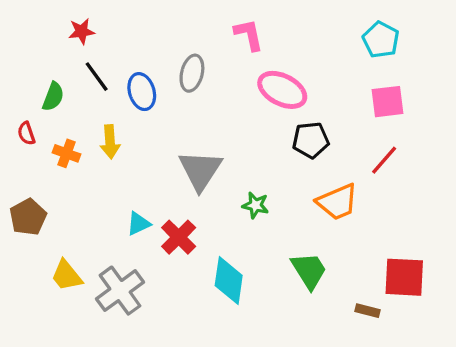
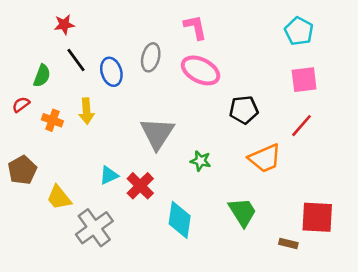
pink ellipse: (282, 90) -> (201, 70), moved
red semicircle: (26, 133) -> (21, 105), turned 72
yellow trapezoid: (67, 275) -> (59, 198), moved

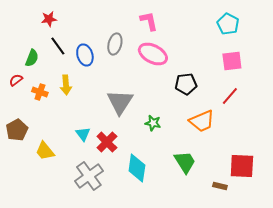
cyan triangle: (109, 175) -> (83, 134), turned -42
gray cross: (94, 228) -> (89, 176), moved

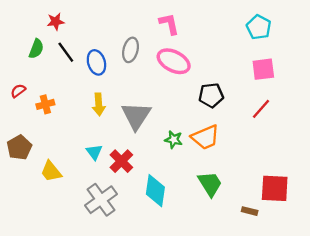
green semicircle: (32, 58) -> (36, 49), moved
yellow arrow: (66, 85) -> (99, 104), moved
orange cross: (40, 92) -> (45, 104), turned -35
orange trapezoid: (202, 121) -> (205, 137), moved

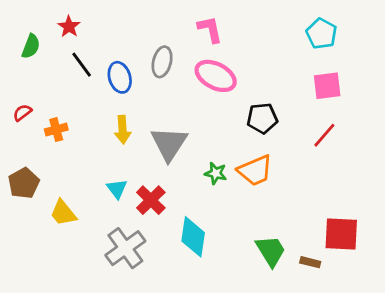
red star: (56, 22) -> (69, 27), turned -30
green semicircle: (36, 49) -> (31, 46), moved
green trapezoid: (210, 184) -> (271, 251), moved

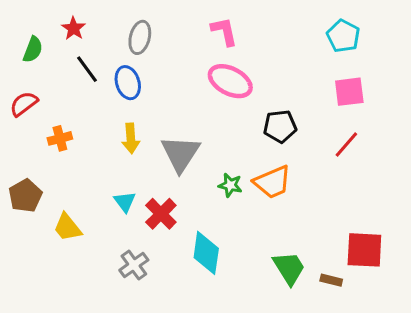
gray ellipse: (162, 62) -> (140, 37), moved
red semicircle: (22, 113) -> (24, 104), moved, size x1.4
gray cross: (125, 248) -> (134, 265), size x0.7

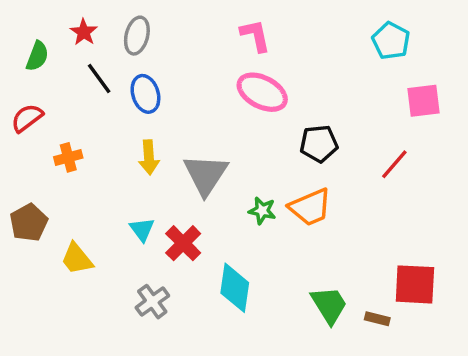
gray ellipse: (140, 37) -> (137, 36), moved
pink square: (349, 92) -> (424, 101), moved

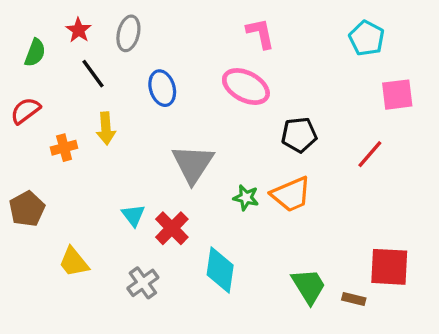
pink L-shape: (255, 36) -> (260, 33), moved
blue ellipse: (145, 94) -> (162, 88), moved
yellow arrow: (149, 157) -> (106, 128), moved
yellow trapezoid: (77, 259) -> (74, 262), moved

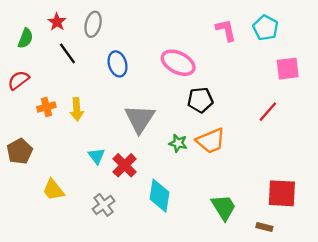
pink L-shape: (260, 33) -> (226, 30), moved
yellow arrow: (106, 128) -> (77, 109), moved
black pentagon: (299, 135) -> (200, 100), moved
brown rectangle: (354, 299) -> (264, 227), moved

